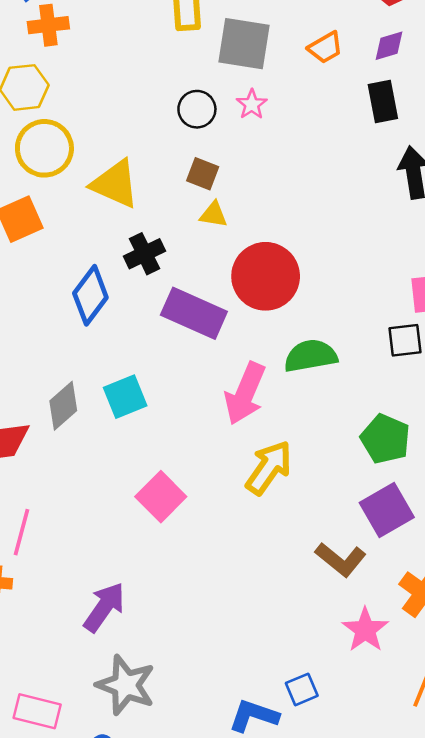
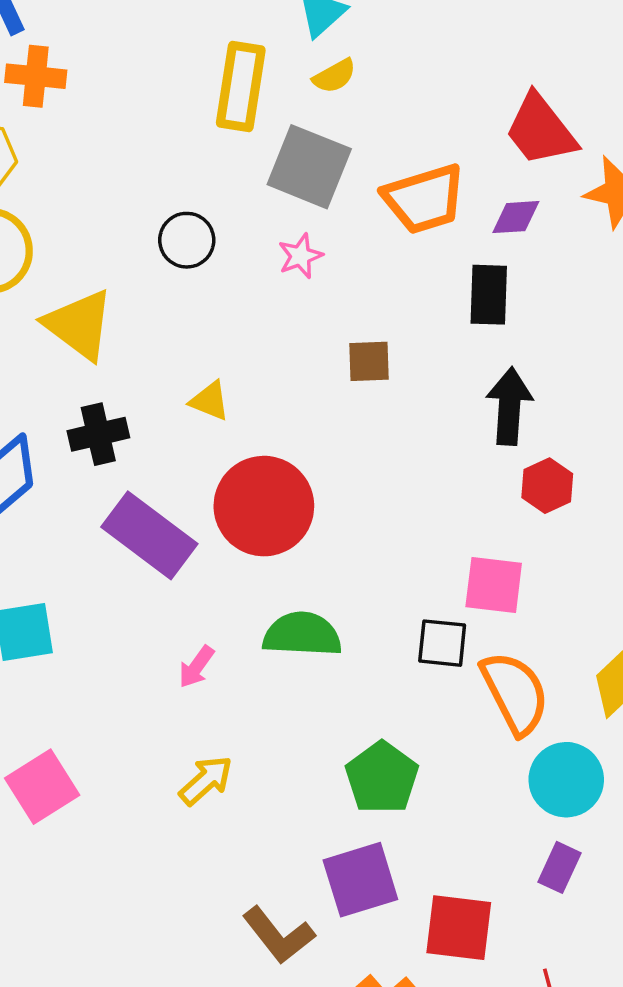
orange trapezoid: (325, 48) -> (424, 199), size x1.6
black circle: (197, 109) -> (187, 240), moved
brown square: (203, 174) -> (369, 361), moved, turned -36
pink arrow: (245, 394) -> (196, 667), size x0.5
yellow arrow: (269, 468) -> (206, 780), size x0.7

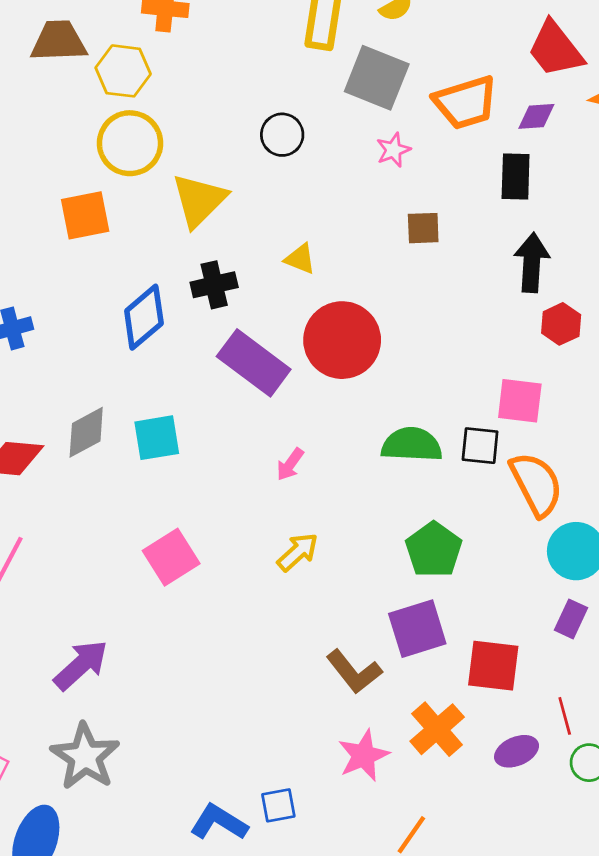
pink star: (300, 256) -> (393, 150), moved
yellow triangle: (79, 325) -> (199, 200), turned 38
green semicircle: (302, 634) -> (412, 445), moved

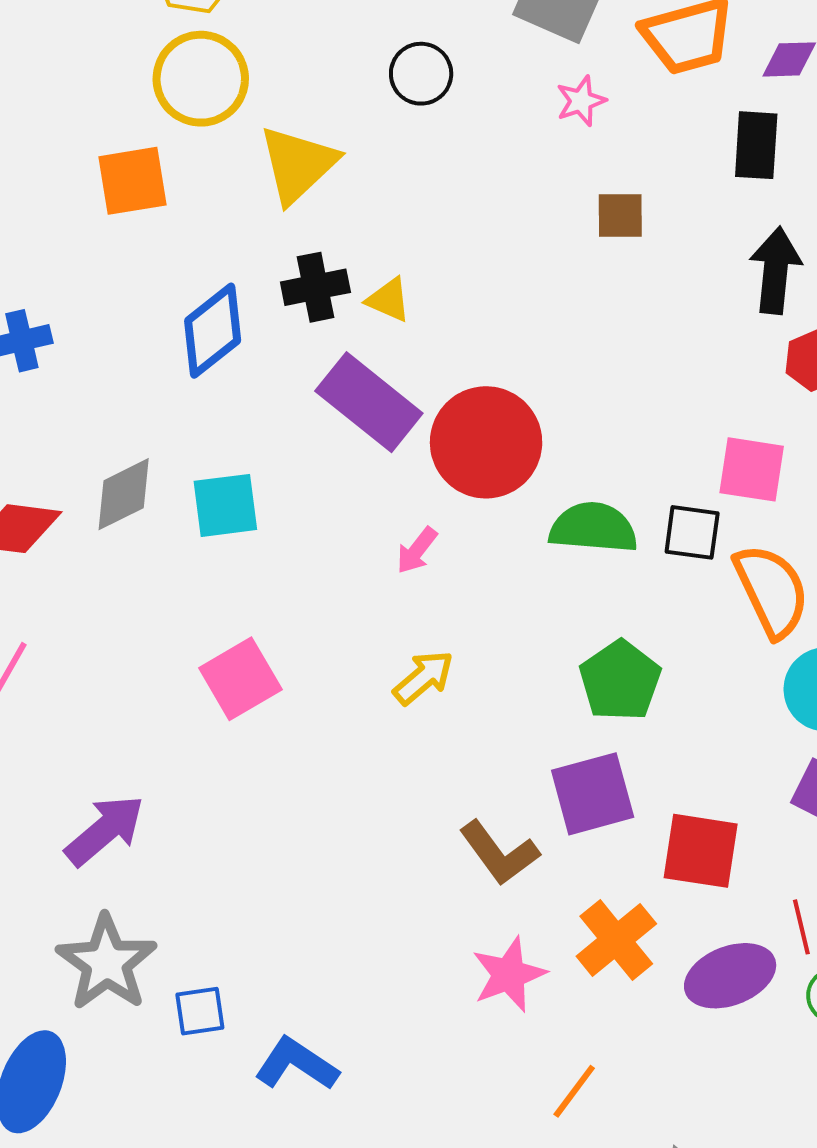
yellow triangle: (300, 259) -> (389, 300), moved
red circle: (342, 340) -> (486, 442), moved
purple ellipse: (517, 751) -> (730, 976), size x1.4
blue square: (278, 805) -> (200, 1011), moved

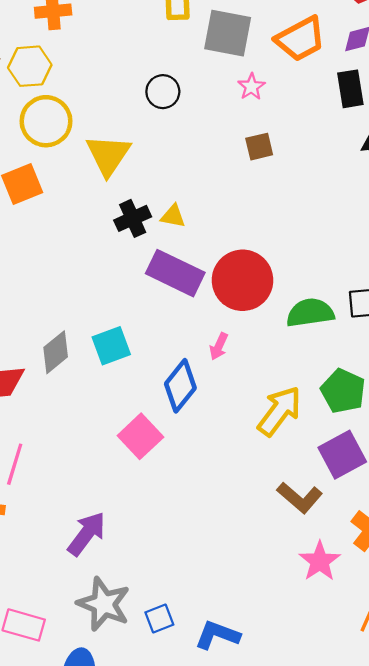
brown square: (620, 215) -> (259, 147), moved
blue diamond: (213, 331) -> (180, 386), moved
yellow arrow: (423, 677) -> (279, 411), moved, size x1.5

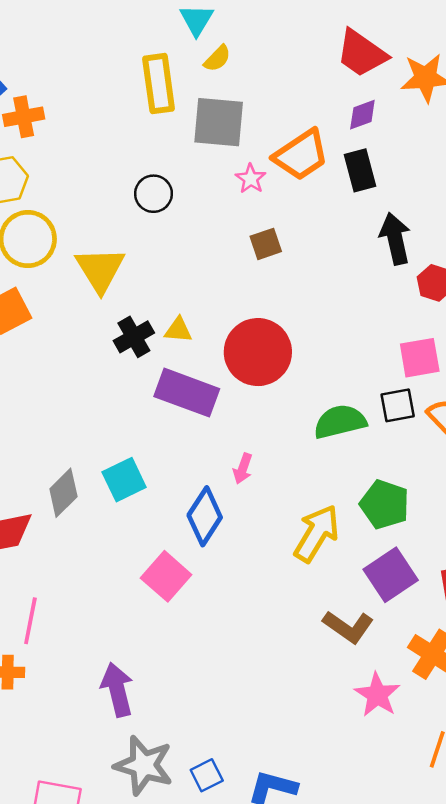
orange trapezoid: (300, 39) -> (301, 155), moved
red circle: (243, 280) -> (258, 352), moved
purple arrow: (87, 534) -> (117, 690), turned -45

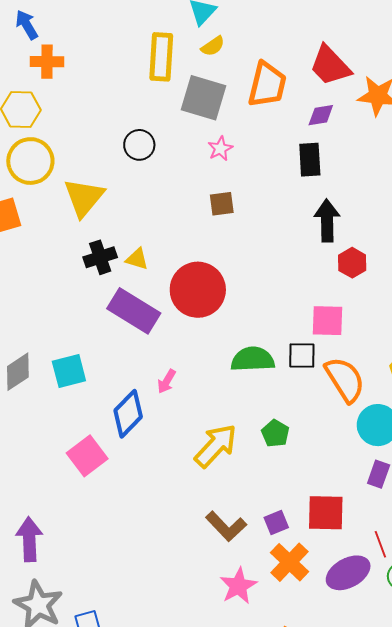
orange trapezoid: (301, 155) -> (267, 85), moved, turned -54
green pentagon: (385, 504) -> (275, 433), size x0.7
purple square: (391, 575) -> (276, 523), moved, size x0.6

